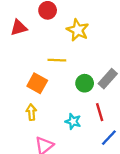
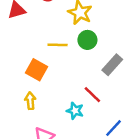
green circle: (85, 83) -> (87, 40), moved
red line: (100, 112) -> (92, 95), moved, turned -30

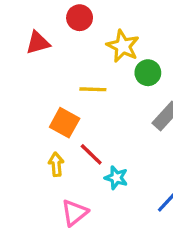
green circle: (87, 40) -> (148, 73), moved
red line: (92, 95) -> (91, 154), moved

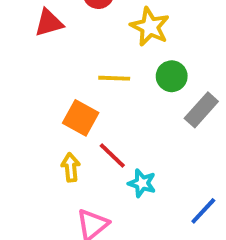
green circle: (148, 73) -> (172, 76), moved

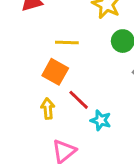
yellow line: (114, 78) -> (67, 42), moved

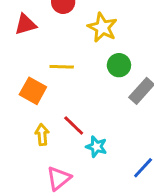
orange square: (55, 72) -> (33, 91), moved

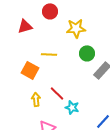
yellow star: (102, 27) -> (76, 28), turned -30

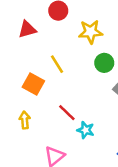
yellow line: (49, 54) -> (57, 64), turned 56
yellow arrow: (36, 99) -> (25, 120), moved

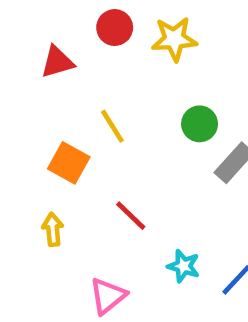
yellow star: (91, 32) -> (174, 39), moved
cyan star: (86, 130) -> (183, 266), moved

